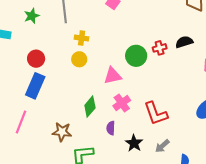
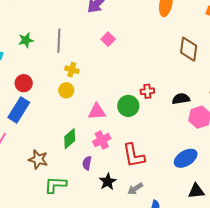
black semicircle: (184, 42) -> (181, 99), moved
green circle: (136, 56) -> (128, 106), moved

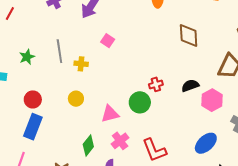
yellow cross: (72, 70) -> (81, 64), moved

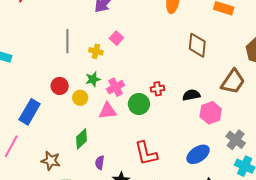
green star: (27, 57) -> (93, 79), moved
yellow cross: (81, 64) -> (96, 51), moved
red circle: (33, 99) -> (60, 86), moved
yellow circle: (76, 99) -> (80, 98), moved
pink cross: (120, 141) -> (116, 87), moved

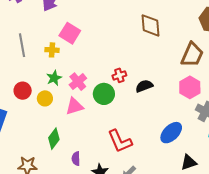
pink square: (116, 38) -> (70, 33), size x1.5
black semicircle: (191, 95) -> (144, 86), moved
pink hexagon: (211, 113) -> (190, 87), moved

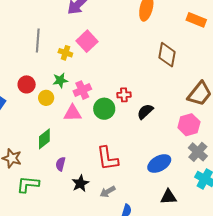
black semicircle: (144, 86) -> (145, 112), turned -36

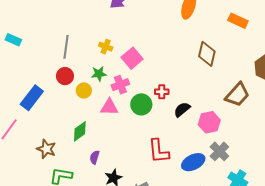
gray line: (38, 40) -> (66, 47), moved
pink square: (87, 41) -> (132, 58), moved
pink hexagon: (189, 125) -> (209, 122), moved
gray cross: (198, 152) -> (219, 151), moved
red L-shape: (107, 158) -> (159, 151), moved

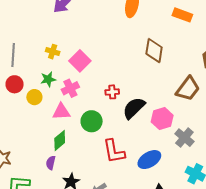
green circle: (141, 104) -> (92, 121), moved
black semicircle: (182, 109) -> (134, 108), size x1.4
green diamond: (80, 131) -> (60, 141), moved
gray cross: (219, 151) -> (184, 138), moved

